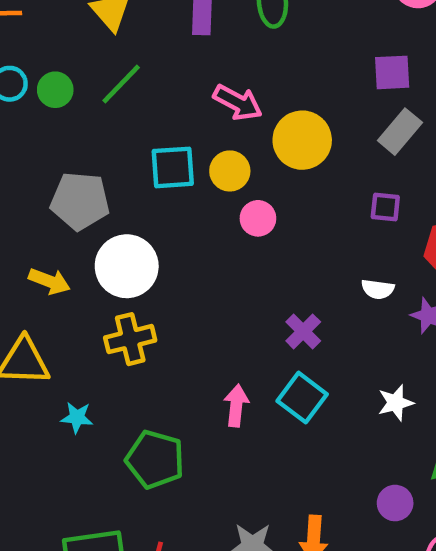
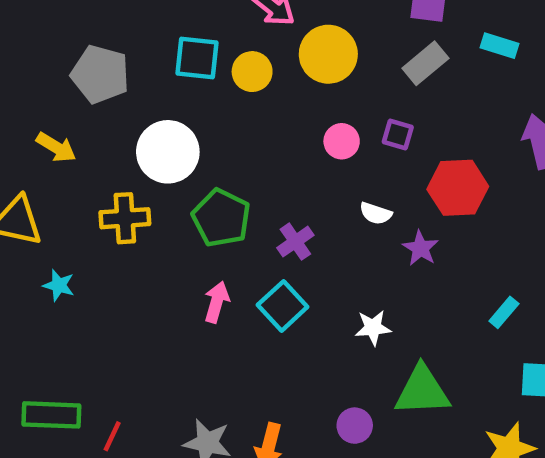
pink circle: (258, 218) -> (342, 141), moved
white circle: (127, 266) -> (168, 152), moved
green pentagon: (155, 459) -> (221, 218), moved

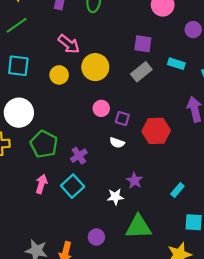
cyan square: (197, 58) -> (18, 66), moved
purple square: (398, 134) -> (122, 119), moved
purple star: (420, 248) -> (134, 180), moved
purple circle: (355, 426) -> (96, 237), moved

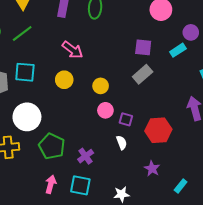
cyan rectangle: (176, 64) -> (178, 50), moved, turned -49
yellow circle: (95, 67) -> (101, 86), moved, size x0.6
white semicircle: (117, 143) -> (122, 143), turned -128
purple star: (134, 180) -> (152, 169), moved
cyan square: (73, 186) -> (80, 185), turned -35

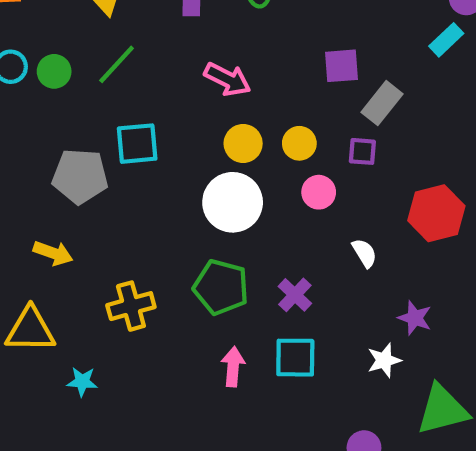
purple square: (143, 47) -> (341, 66), moved
yellow circle: (64, 80) -> (243, 143), moved
white circle: (27, 117) -> (233, 202), moved
purple square: (126, 119) -> (362, 151), moved
purple star: (152, 169) -> (415, 318), moved

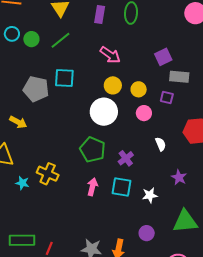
purple square: (341, 66) -> (163, 57), turned -30
gray rectangle: (382, 103) -> (179, 77), turned 48
yellow cross: (131, 306) -> (48, 174), moved, turned 30
white star: (384, 360) -> (150, 195), moved

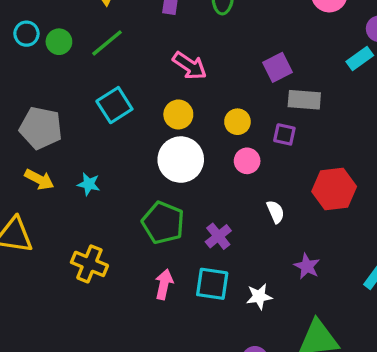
cyan square: (64, 78) -> (114, 105), turned -35
yellow circle: (113, 85) -> (178, 114), moved
gray pentagon: (36, 89) -> (41, 128), moved
cyan star: (22, 183) -> (89, 184), moved

